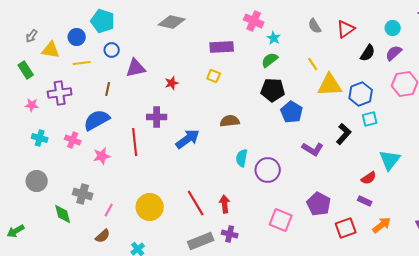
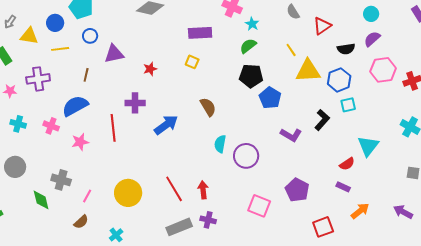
red triangle: (346, 29) -> (322, 26), moved
black semicircle: (368, 53) -> (346, 49), moved, turned 48
brown semicircle: (230, 121) -> (208, 107), turned 66
red square: (346, 228) -> (323, 227), moved

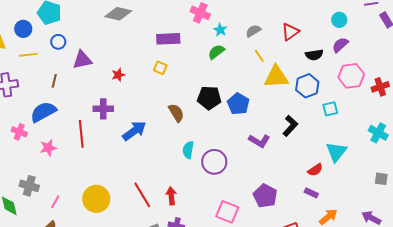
gray semicircle: (293, 12) -> (253, 31), moved, turned 91
black pentagon: (251, 76) -> (209, 98), moved
cyan square: (348, 105) -> (330, 109), moved

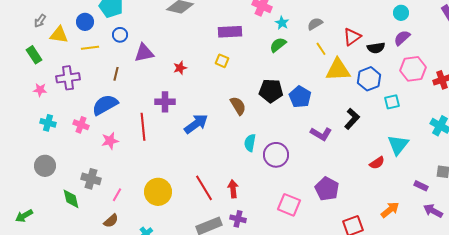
red triangle: (290, 32) -> (352, 37), moved
purple rectangle: (311, 193) -> (421, 186), moved

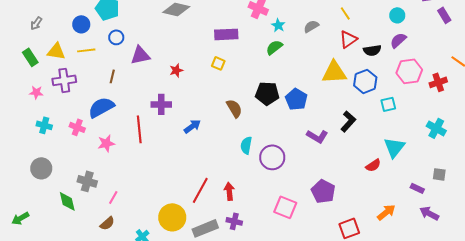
yellow triangle: (59, 35) -> (56, 51), moved
yellow line: (321, 49) -> (345, 13), moved
blue arrow: (196, 124) -> (192, 126), size x0.7
red line: (204, 188) -> (200, 190), turned 60
yellow circle: (158, 192) -> (172, 217), moved

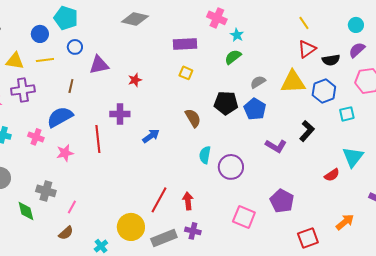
gray semicircle: (311, 26) -> (258, 82), moved
yellow square: (218, 63) -> (186, 73), moved

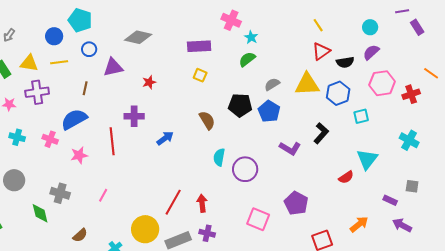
gray diamond: (135, 19) -> (138, 37), moved
pink line: (72, 207) -> (103, 195), moved

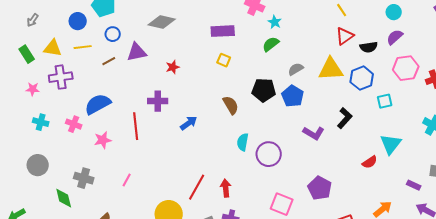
brown line: (85, 88) -> (109, 61), moved, turned 48

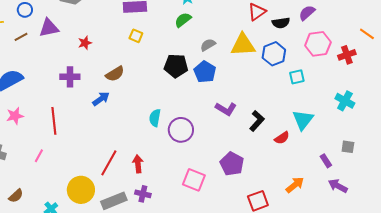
brown semicircle: (231, 105) -> (115, 74), moved, turned 90
black L-shape: (345, 118) -> (257, 121), moved
red line: (136, 126) -> (54, 121), moved
purple rectangle: (414, 185) -> (326, 161), turned 32

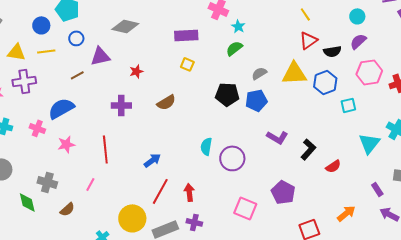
brown line: (21, 37) -> (77, 75), moved
blue pentagon: (205, 72) -> (256, 100), turned 30
blue arrow: (101, 99) -> (152, 160), moved
cyan triangle: (303, 120) -> (369, 143), moved
brown semicircle: (16, 196) -> (67, 209), moved

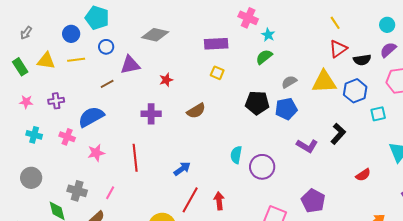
purple cross: (24, 81) -> (56, 101), moved, size x0.7
black L-shape: (308, 149) -> (338, 134), moved
pink line: (90, 184) -> (110, 193), moved

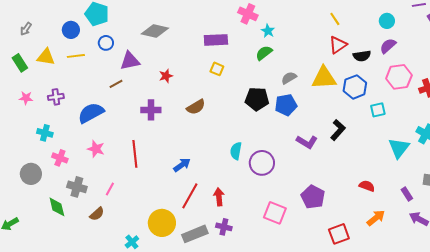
brown line: (107, 84) -> (116, 84), moved
cyan cross: (34, 135) -> (45, 133), moved
pink cross: (67, 137) -> (60, 158), moved
pink star: (96, 153) -> (96, 149), turned 30
red semicircle: (363, 175) -> (367, 186), moved, turned -126

